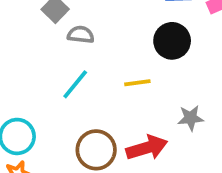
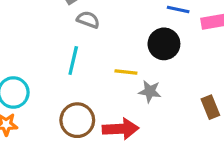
cyan line: (75, 84) -> (73, 61), turned -40
gray star: (191, 118) -> (150, 91), moved

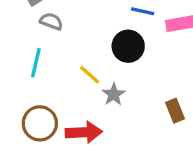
yellow line: (126, 72) -> (89, 75), turned 35
gray star: (150, 91) -> (114, 94), turned 30

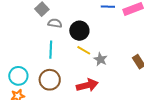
black circle: (128, 46) -> (79, 31), moved
brown circle: (40, 123) -> (50, 80), moved

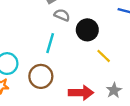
yellow line: (84, 50) -> (104, 56), moved
gray star: (100, 59) -> (114, 90), moved

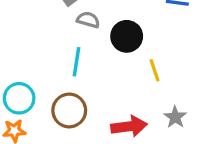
yellow line: (104, 56) -> (155, 70), turned 35

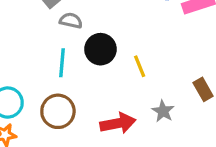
black circle: (127, 36) -> (100, 49), moved

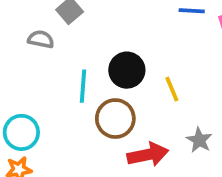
gray semicircle: (71, 21) -> (41, 39), moved
brown circle: (58, 111) -> (115, 119), moved

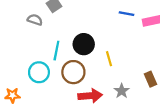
cyan circle: (21, 132) -> (39, 72), moved

